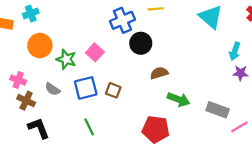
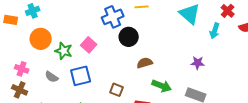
cyan arrow: (235, 51) -> (215, 31), moved
purple star: (240, 73) -> (198, 63), moved
brown square: (113, 90) -> (117, 90), moved
brown cross: (26, 101) -> (20, 90), moved

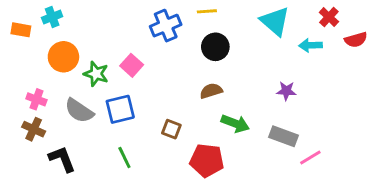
cyan arrow: (215, 31) -> (310, 45), turned 70
black circle: (129, 37) -> (215, 47), moved
gray semicircle: (52, 77) -> (79, 111), size x1.5

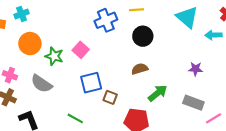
blue square: (120, 109) -> (91, 83), moved
green arrow: (235, 123) -> (158, 93), turned -60
green line: (124, 158) -> (75, 118), turned -35

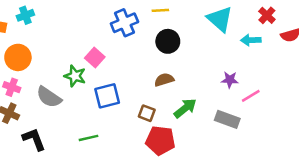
orange circle: (30, 44) -> (18, 57), moved
green star: (54, 56) -> (75, 76), moved
brown square: (110, 97) -> (147, 113), moved
green line: (75, 118) -> (89, 138), turned -42
pink line: (213, 118) -> (251, 96), moved

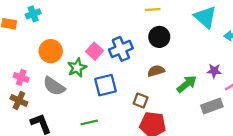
blue cross: (124, 23) -> (121, 49), moved
orange circle: (18, 57) -> (51, 51), moved
green star: (75, 76) -> (77, 68), turned 30
green arrow: (185, 108) -> (187, 84), moved
gray rectangle: (227, 119) -> (212, 106), turned -40

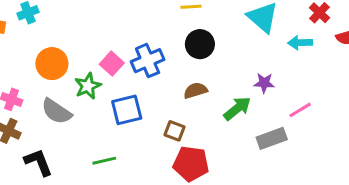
purple star: (214, 71) -> (264, 83), moved

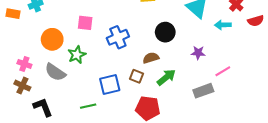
black circle: (200, 44) -> (165, 32), moved
pink square: (112, 64) -> (85, 23), moved, turned -35
green arrow: (237, 108) -> (166, 77), moved
blue square: (127, 110) -> (110, 85), moved
brown square: (174, 131) -> (136, 76), moved

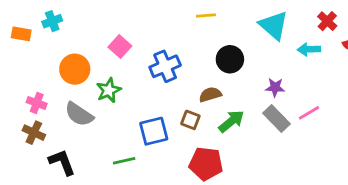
pink square: (85, 23) -> (120, 47), turned 35
gray rectangle: (203, 91) -> (276, 118), moved, turned 66

